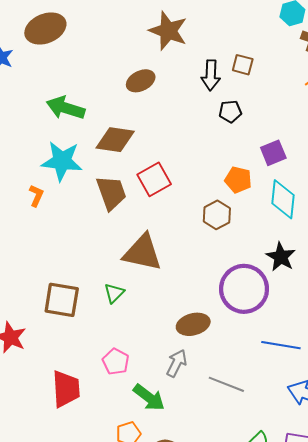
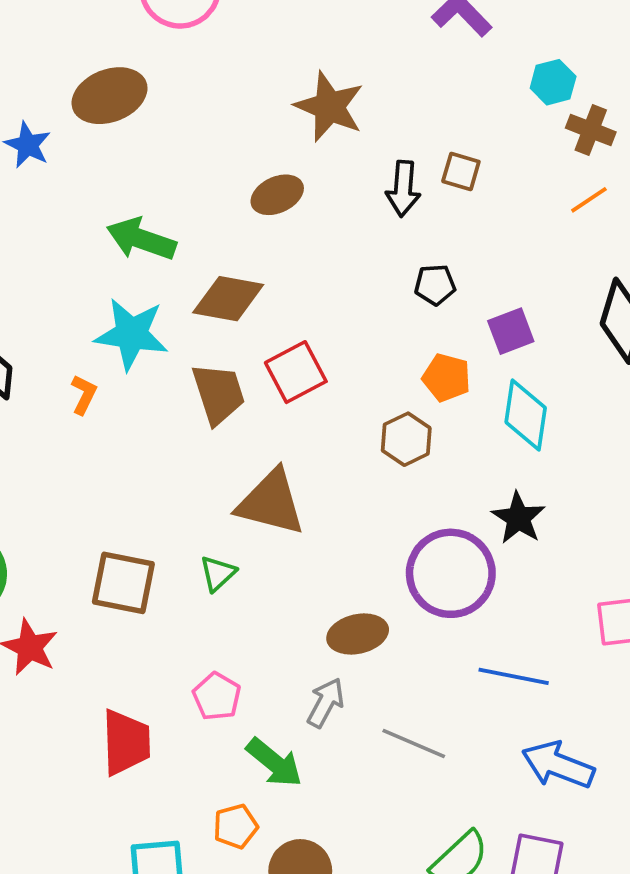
black pentagon: (230, 111) -> (435, 285), moved

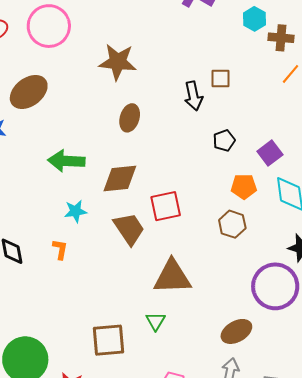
brown star: (329, 107) -> (118, 62), moved
brown ellipse: (277, 195) -> (130, 118), turned -32
cyan star: (132, 334) -> (76, 211), size x0.6
red square: (296, 372) -> (166, 206), turned 32

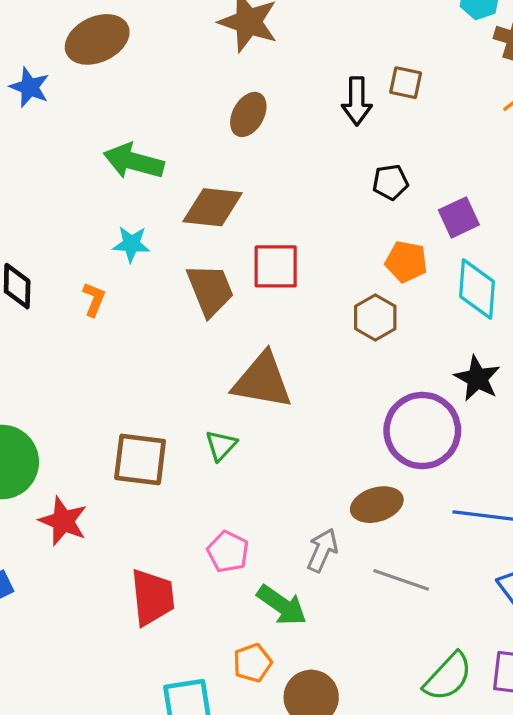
brown ellipse: (236, 331) -> (377, 505), moved

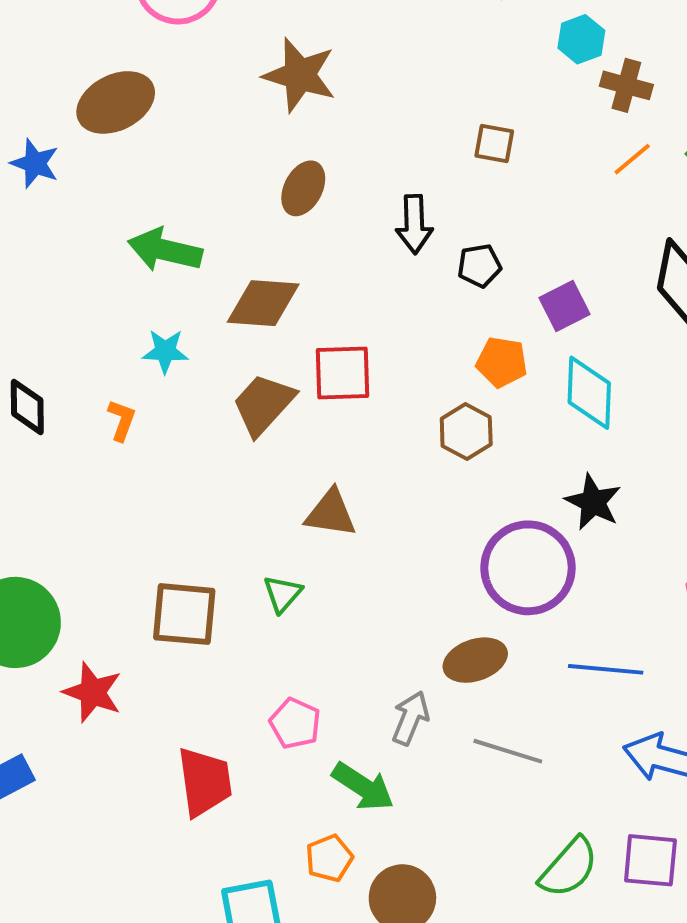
black arrow: (357, 101) -> (414, 224), moved
brown trapezoid: (210, 290) -> (263, 404), turned -114
brown triangle: (262, 381) -> (331, 513), size x0.7

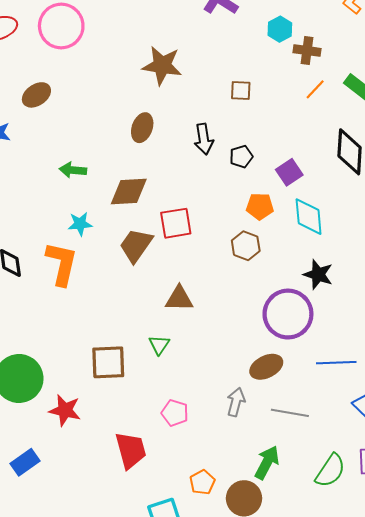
brown star: (300, 75) -> (162, 65), moved
brown ellipse: (116, 102) -> (36, 95), size x0.7
green arrow: (165, 250) -> (73, 170), size x0.7
orange L-shape: (122, 420) -> (62, 264), size x2.0
green arrow: (363, 787) -> (267, 463), moved, turned -88

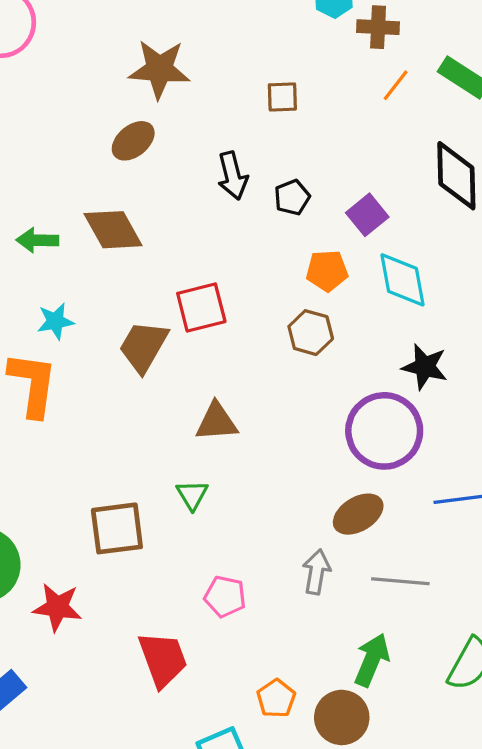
brown ellipse: (142, 128) -> (133, 141), moved, turned 36
brown diamond: (129, 191) -> (113, 230), moved, turned 69

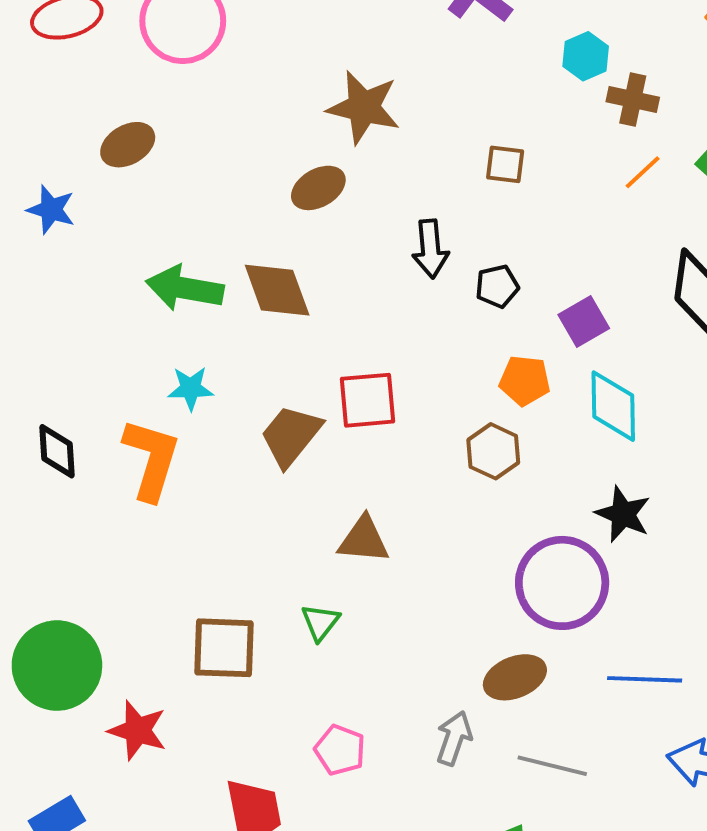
green arrow: (37, 240) -> (185, 288), size x1.5

